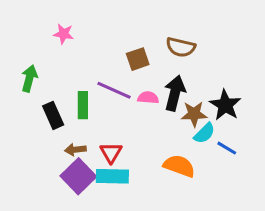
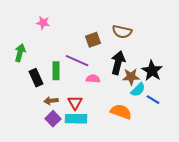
pink semicircle: (148, 98) -> (93, 79), moved
purple square: (78, 176) -> (53, 119), size x0.7

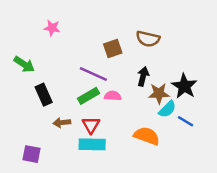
green arrow: (20, 53) -> (24, 64), turned 108
black arrow: (118, 63) -> (143, 76), size x0.7
green rectangle: (56, 71) -> (88, 96), moved, turned 60
purple square: (53, 119) -> (31, 154), moved, turned -35

